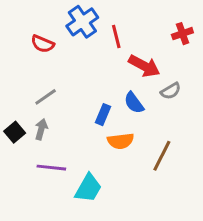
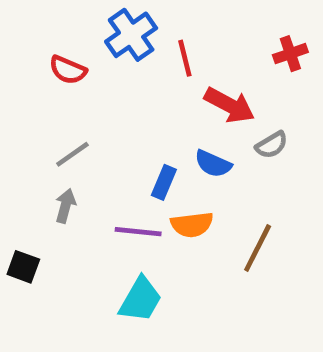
blue semicircle: (134, 103) -> (213, 164), turned -30
black square: (15, 132) -> (23, 267), moved, turned -30
purple line: (51, 168) -> (138, 232), moved

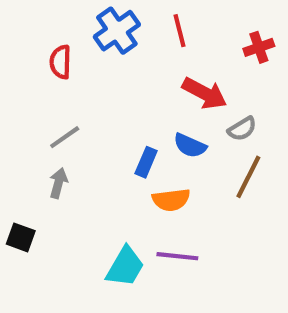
red line: (185, 58) -> (179, 31), moved
red semicircle: (68, 70) -> (60, 62), turned 68
purple line: (138, 232) -> (177, 256), moved
brown line: (258, 248) -> (248, 177), moved

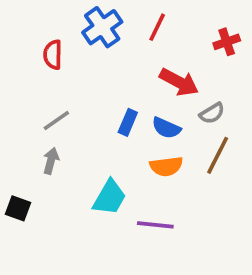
red line: (179, 31) -> (157, 27), turned 40
blue rectangle: (146, 162) -> (128, 122), moved
orange semicircle: (171, 200) -> (166, 166), moved
cyan trapezoid: (125, 267) -> (110, 197), moved

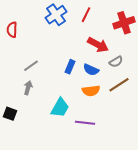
red cross: (227, 42) -> (124, 23), size x1.5
red semicircle: (53, 55) -> (12, 30), moved
brown line: (218, 155) -> (119, 85), turned 30

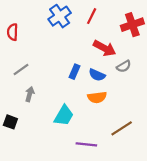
gray line: (31, 66) -> (21, 70), moved
brown line: (119, 85) -> (122, 128), moved
purple line: (85, 123) -> (86, 144), moved

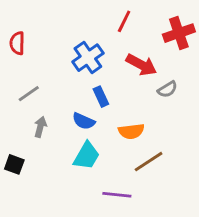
blue cross: (60, 16) -> (88, 58), moved
blue rectangle: (75, 72) -> (101, 97), turned -48
blue semicircle: (97, 75) -> (84, 121), moved
brown line: (122, 128) -> (149, 162), moved

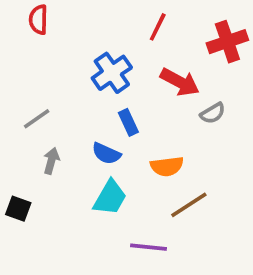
red semicircle: (17, 43) -> (38, 20), moved

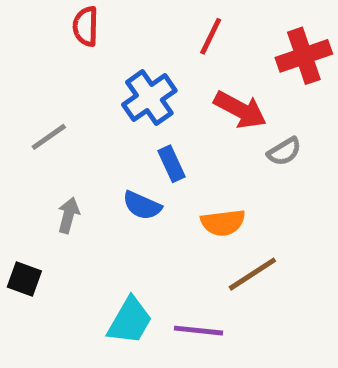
red semicircle: (38, 20) -> (86, 26), moved
gray line: (37, 119) -> (49, 137), moved
cyan trapezoid: (110, 198) -> (130, 321), moved

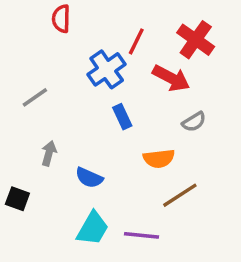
red line: (211, 36) -> (136, 41), moved
red cross: (304, 56) -> (196, 40), moved, turned -36
gray semicircle: (284, 151) -> (194, 122), moved
blue semicircle: (142, 205) -> (89, 178), moved

